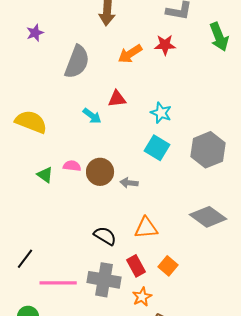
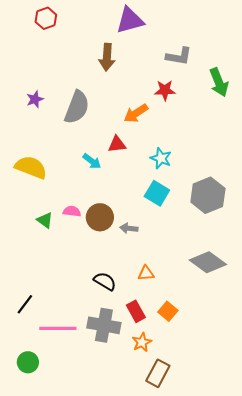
purple star: (35, 33) -> (35, 99), moved
orange arrow: (130, 54) -> (136, 113), moved
orange triangle: (146, 228) -> (146, 273), size x0.7

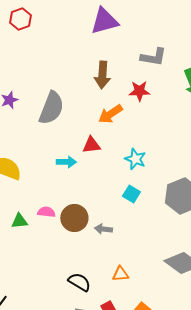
brown arrow: (107, 57) -> (102, 75), moved
cyan arrow: (92, 161) -> (66, 162), turned -36
cyan square: (157, 193) -> (131, 194), size x0.7
green triangle: (45, 220) -> (19, 221), turned -42

